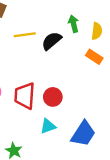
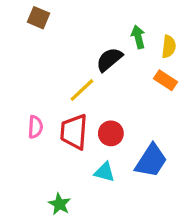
yellow line: (25, 35) -> (82, 90), moved, turned -35
cyan triangle: (48, 126) -> (104, 172), turned 35
blue trapezoid: (83, 134) -> (151, 161), moved

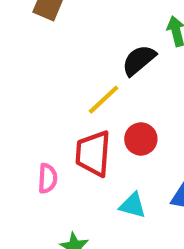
pink semicircle: (35, 127) -> (48, 178), moved
red circle: (111, 133) -> (141, 139), moved

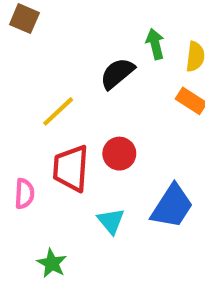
yellow line: (104, 100) -> (58, 111), moved
cyan triangle: (133, 205) -> (111, 221), turned 36

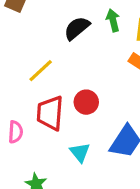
black semicircle: (117, 73) -> (77, 28), moved

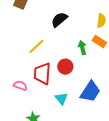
green arrow: (113, 20) -> (82, 48), moved
pink semicircle: (16, 132) -> (20, 86), turned -72

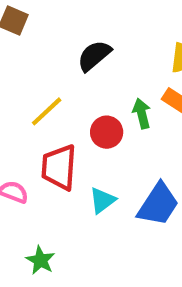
red circle: (65, 67) -> (107, 132), moved
cyan triangle: (61, 99) -> (102, 200), moved, turned 32

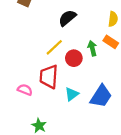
yellow line: (47, 111) -> (54, 47), moved

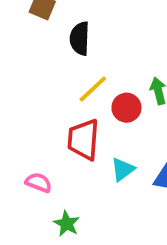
black semicircle: (67, 18) -> (80, 38), moved, turned -48
pink semicircle: (25, 90) -> (39, 182), moved

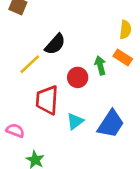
black semicircle: (80, 38) -> (55, 44), moved, turned -140
yellow line: (93, 89) -> (30, 64), moved

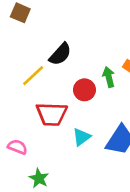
red trapezoid: (47, 100) -> (52, 114), turned -92

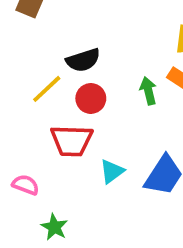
black semicircle: (60, 54) -> (83, 60), turned 30
red circle: (84, 90) -> (91, 98), moved

